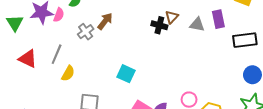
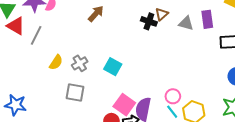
gray cross: (86, 32) -> (80, 63), moved
gray line: (57, 54) -> (36, 35), moved
red triangle: (28, 59) -> (16, 26), moved

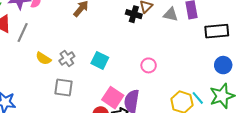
yellow semicircle: (56, 62) -> (43, 58), turned 91
pink circle: (173, 96) -> (149, 65), moved
cyan line: (172, 112) -> (198, 98), moved

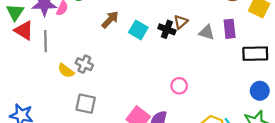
gray line: (23, 32) -> (45, 41), turned -30
gray cross: (67, 58) -> (84, 64), moved, turned -35
cyan square: (100, 60) -> (138, 30), moved

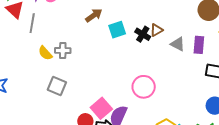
cyan square: (138, 30) -> (117, 30), turned 30
gray cross: (84, 64) -> (63, 50), turned -35
pink circle: (179, 86) -> (144, 87), size x1.5

